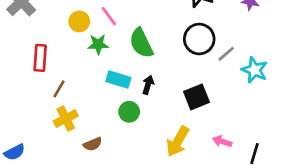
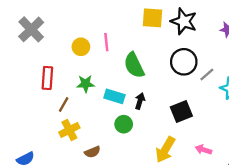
pink line: (109, 16) -> (106, 42), turned 30
green star: (98, 44) -> (86, 84), moved

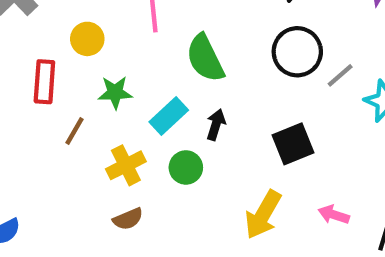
yellow circle: (81, 47) -> (87, 39), moved
cyan rectangle: (114, 96) -> (169, 116), turned -60
yellow cross: (69, 130) -> (126, 165), moved

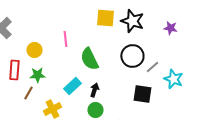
green star: (115, 92) -> (37, 75), moved
black square: (293, 144) -> (142, 94), moved, turned 30
green circle: (186, 167) -> (95, 110), moved

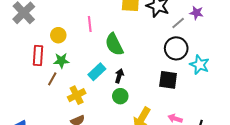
black circle: (132, 56) -> (176, 48), moved
gray line: (152, 67) -> (178, 23), moved

